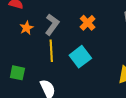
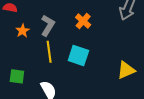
cyan square: (80, 57) -> (78, 55), turned -30

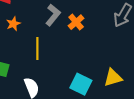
gray L-shape: (48, 25) -> (53, 15), moved
cyan square: (78, 55) -> (81, 84), moved

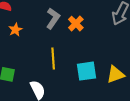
yellow line: (37, 49) -> (53, 58), moved
cyan square: (81, 84) -> (87, 71), moved, turned -30

